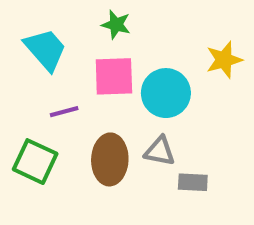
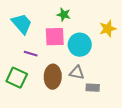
green star: (116, 25) -> (64, 15), moved
purple line: (64, 112) -> (31, 54), turned 32

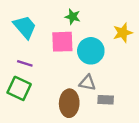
purple line: (31, 54) -> (25, 63), moved
brown ellipse: (53, 77) -> (69, 103), moved

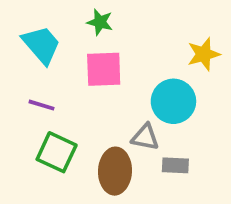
green star: (73, 17) -> (100, 22), moved
cyan circle: (91, 51) -> (173, 101), moved
green square: (19, 88) -> (57, 152), moved

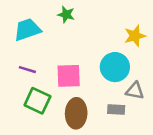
cyan trapezoid: (41, 45) -> (27, 30), turned -68
pink square: (104, 69) -> (69, 76), moved
gray triangle: (145, 137) -> (135, 91), moved

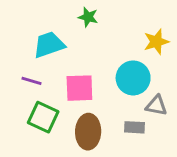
green star: (66, 15) -> (88, 17), moved
cyan trapezoid: (27, 30) -> (49, 45), moved

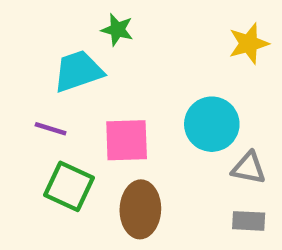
green star: (88, 17) -> (117, 30), moved
yellow star: (156, 42) -> (249, 44), moved
gray rectangle: (135, 127) -> (249, 221), moved

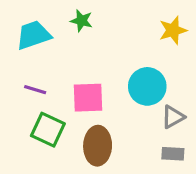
cyan trapezoid: (78, 71) -> (33, 35), moved
gray triangle: (249, 168) -> (173, 117), turned -40

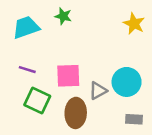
yellow star: (173, 30) -> (134, 24), turned -30
cyan circle: (147, 86) -> (127, 82), moved
gray triangle: (173, 117) -> (98, 91), moved

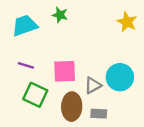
gray rectangle: (134, 119) -> (99, 114), moved

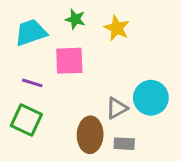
yellow star: (127, 22) -> (117, 28), moved
pink square: (65, 71) -> (69, 61), moved
green square: (35, 95) -> (26, 120), moved

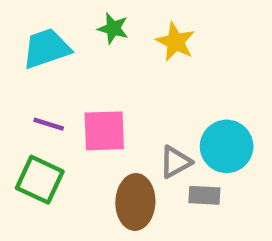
pink square: (69, 61) -> (104, 131), moved
gray rectangle: (124, 144) -> (204, 195), moved

